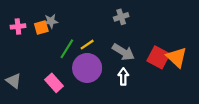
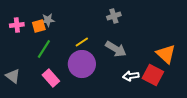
green line: (67, 49) -> (44, 49), moved
red square: (158, 57) -> (153, 75), moved
white arrow: (123, 76) -> (131, 76), moved, turned -98

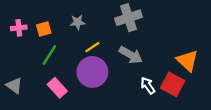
gray cross: (114, 16) -> (129, 18), size x1.6
gray star: (48, 20) -> (78, 22), moved
white arrow: (131, 76) -> (148, 86), turned 63

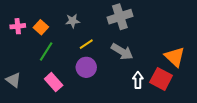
orange square: (44, 29) -> (41, 27), turned -32
purple circle: (92, 72) -> (86, 67), size x0.7
white arrow: (148, 86) -> (138, 80), turned 35

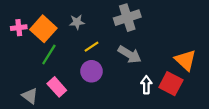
orange square: (41, 27) -> (43, 29), size x1.6
gray triangle: (13, 80) -> (30, 96), moved

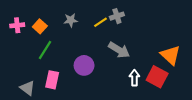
gray cross: (127, 18) -> (117, 16), size x0.6
orange square: (43, 29) -> (40, 26), size x0.6
yellow line: (91, 47) -> (100, 22), moved
pink rectangle: (57, 87) -> (52, 80), turned 54

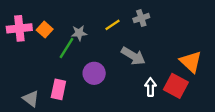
gray cross: (117, 16) -> (141, 18), moved
gray star: (71, 20) -> (79, 33), moved
pink cross: (17, 25) -> (19, 28), size x1.5
green line: (45, 50) -> (66, 48), moved

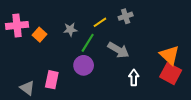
orange square: (45, 30) -> (40, 35), moved
green line: (66, 48) -> (88, 43), moved
red square: (176, 86) -> (171, 74), moved

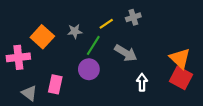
pink cross: (17, 25) -> (18, 57), moved
orange square: (40, 35) -> (42, 37), size x1.5

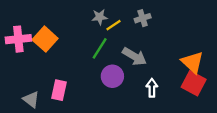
gray star: (75, 31) -> (100, 17), moved
pink cross: (18, 57) -> (18, 39), moved
purple circle: (89, 69) -> (112, 76), moved

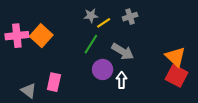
white arrow: (152, 88) -> (122, 80), moved

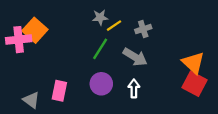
gray cross: (130, 17) -> (143, 29), moved
orange square: (41, 36) -> (35, 30), moved
purple circle: (103, 69) -> (101, 84), moved

